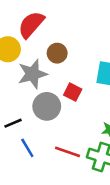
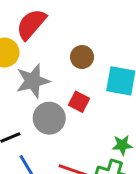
brown circle: (57, 53) -> (82, 57), moved

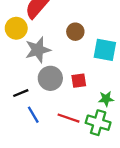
red square: (79, 102) -> (79, 81), moved, turned -35

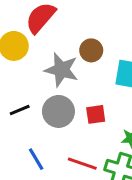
gray star: (38, 50) -> (61, 70), moved, turned 30
black line: (21, 93) -> (20, 110), moved

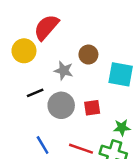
gray star: (61, 70) -> (64, 71), size x0.7
black line: (20, 110) -> (35, 93), moved

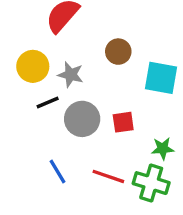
yellow circle: (24, 51) -> (33, 66), moved
gray star: (64, 71) -> (71, 75), moved

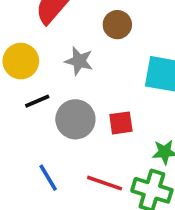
brown circle: (118, 52) -> (117, 25), moved
gray star: (71, 75) -> (79, 61), moved

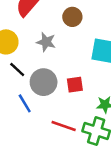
black line: (37, 101) -> (17, 70), turned 66
blue line: (48, 178) -> (25, 103), moved

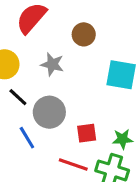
red square: (75, 85) -> (87, 133), moved

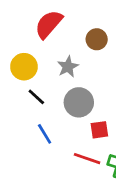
gray star: (52, 64) -> (68, 67), turned 30
gray circle: (49, 112) -> (79, 102), moved

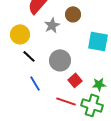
gray star: (68, 67) -> (52, 25), moved
red square: (99, 130) -> (75, 80), turned -32

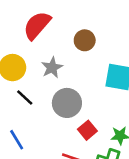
gray star: (52, 25) -> (52, 68), moved
blue line: (35, 83) -> (17, 140), moved

